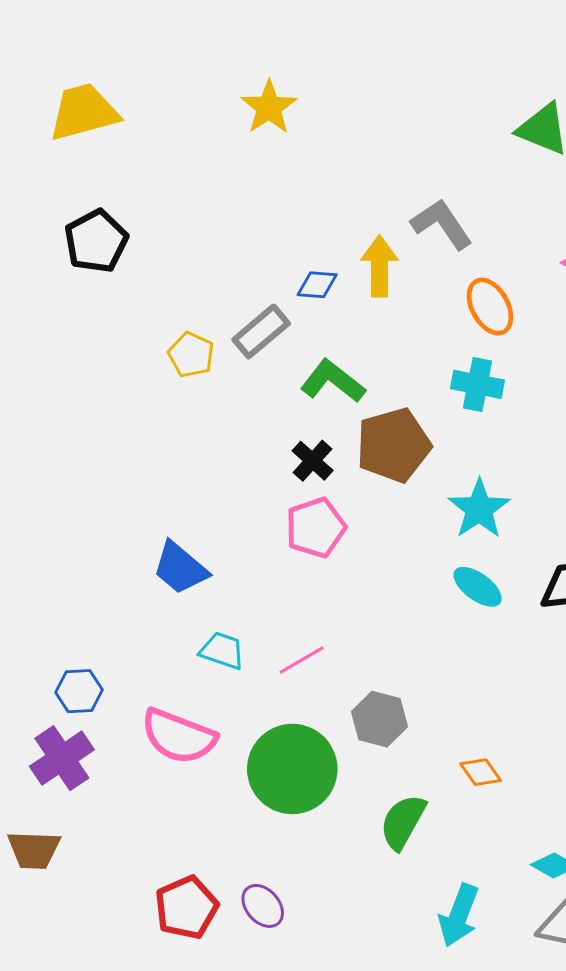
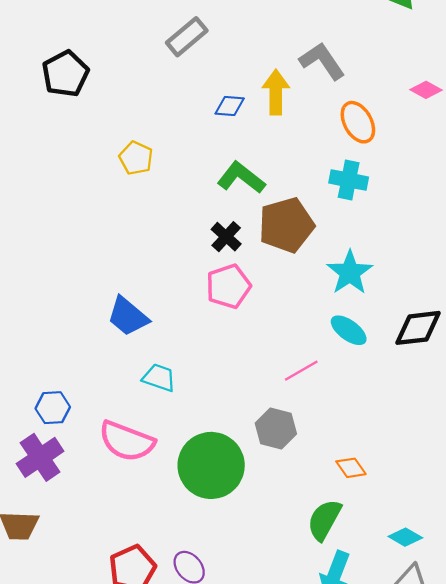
gray rectangle: (261, 331) -> (187, 37), moved
pink line: (302, 660) -> (301, 371), moved
green semicircle: (403, 822) -> (324, 520), moved

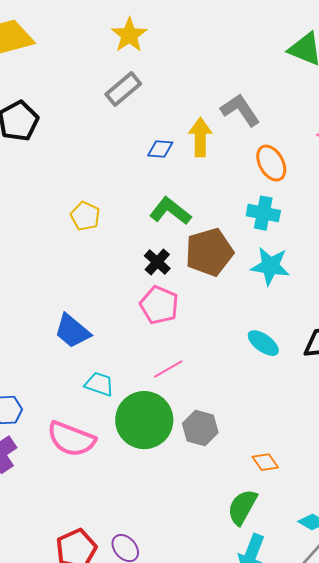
yellow pentagon: (136, 158) -> (85, 216), moved
cyan star: (350, 272) -> (270, 266), moved, turned -30
pink pentagon: (228, 286) -> (159, 305), turned -30
pink line: (301, 371) -> (168, 369), moved
green circle: (211, 465) -> (144, 420), moved

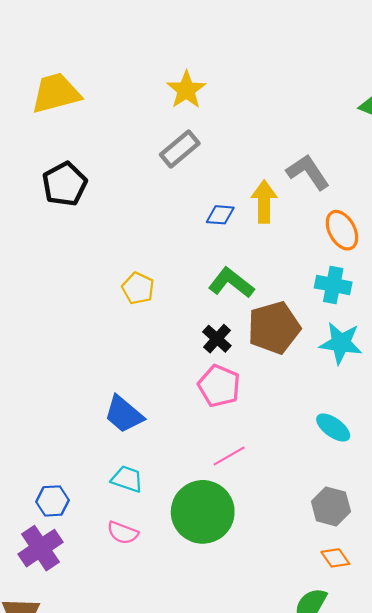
cyan trapezoid: (99, 384) -> (127, 479), moved
gray hexagon: (200, 428) -> (331, 506), moved
pink semicircle: (71, 439) -> (123, 533), size x0.6

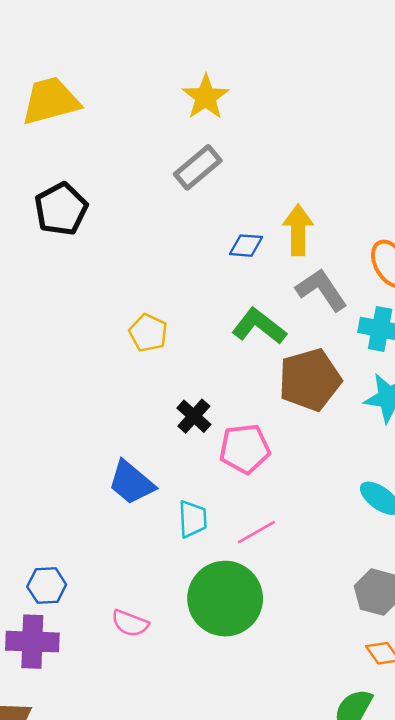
gray L-shape: (308, 172) -> (322, 290), moved
black cross: (217, 339) -> (194, 416), moved
pink pentagon: (219, 386) -> (245, 449), turned -30
cyan trapezoid: (127, 479) -> (193, 519), moved, turned 68
purple cross: (40, 548) -> (32, 642), turned 36

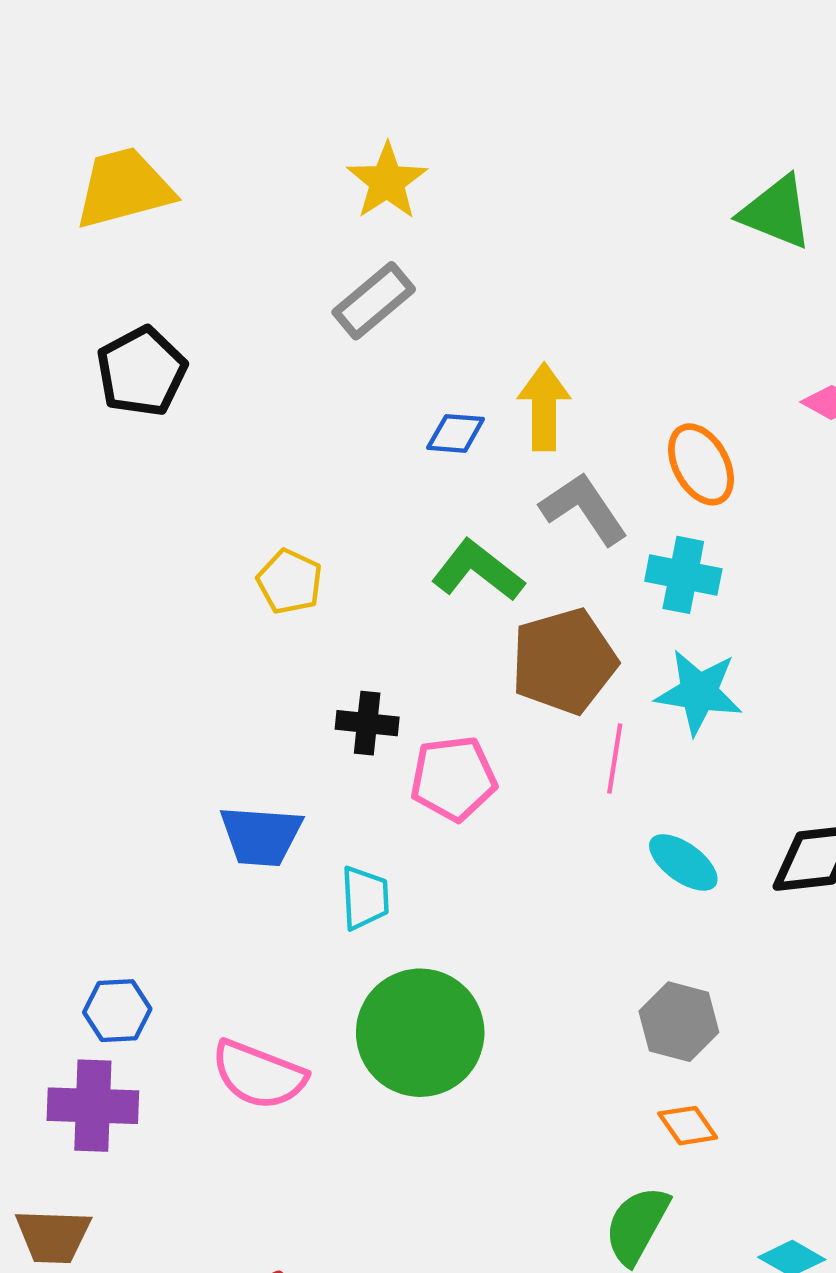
black cross: (194, 416) -> (367, 723), turned -36
blue trapezoid: (131, 483) -> (261, 836), turned -36
pink line: (256, 532) -> (615, 759), moved, turned -51
pink semicircle: (130, 623) -> (259, 1075), size x1.5

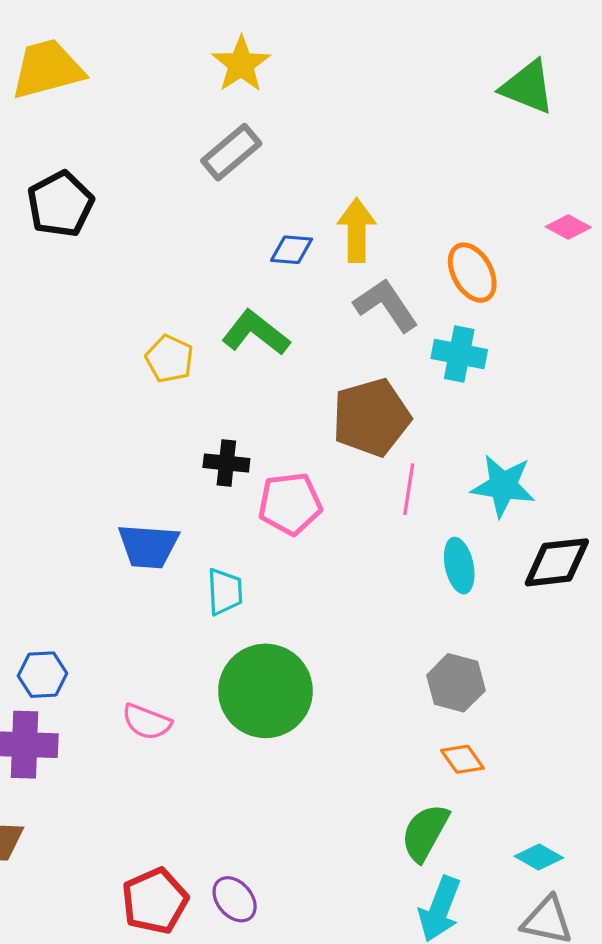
green L-shape: (478, 571) -> (256, 333), moved
cyan star: (699, 692) -> (503, 486), moved
cyan ellipse: (683, 862) -> (459, 566), turned 42
pink semicircle: (259, 1075) -> (147, 722), size x0.7

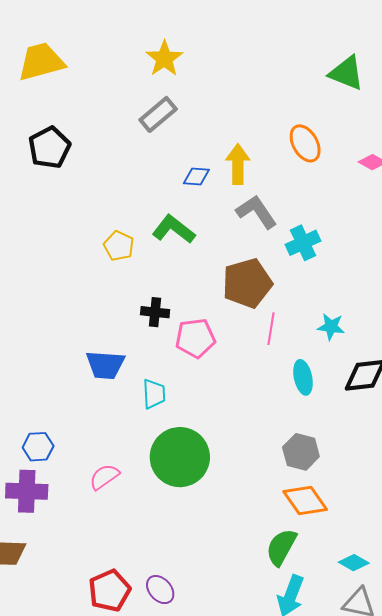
orange ellipse: (472, 273) -> (305, 143), moved
cyan cross: (459, 354) -> (303, 243), turned -36
cyan star: (503, 486) -> (331, 327), size x0.7
pink semicircle: (147, 722) -> (104, 477), turned 124
orange diamond: (462, 759) -> (305, 501), size x1.6

